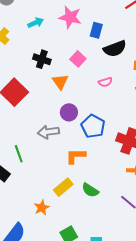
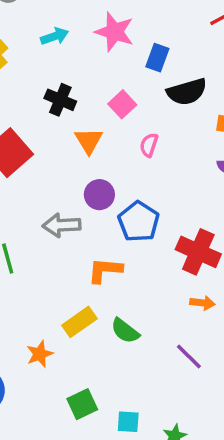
pink semicircle: (105, 82) -> (149, 145), moved, turned 120

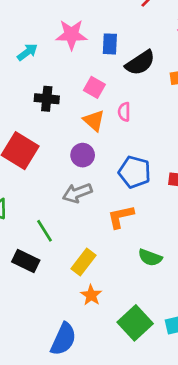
orange triangle: (89, 141) -> (94, 120), moved
purple circle: (99, 195) -> (83, 155), moved
yellow rectangle: (79, 322) -> (83, 262), moved
green square: (82, 404) -> (135, 323), size x1.4

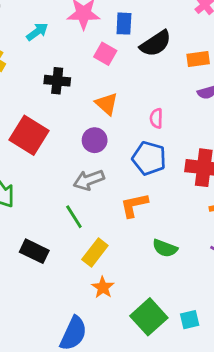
pink square: (94, 87) -> (105, 54), moved
pink semicircle: (124, 112) -> (156, 118), moved
green line: (45, 231) -> (74, 217), moved

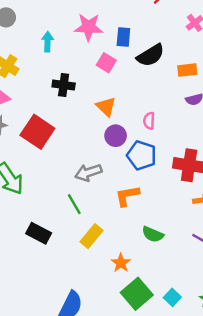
cyan arrow: (37, 32) -> (48, 42), turned -54
purple circle: (95, 140) -> (116, 136), moved
orange star: (103, 287) -> (121, 263), moved
cyan square: (190, 320) -> (172, 297), turned -35

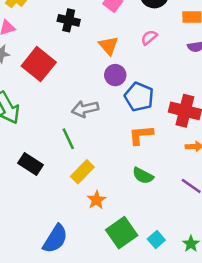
pink semicircle: (149, 121) -> (149, 37), moved, turned 42
orange L-shape: (127, 196) -> (141, 135), moved
orange star: (121, 263) -> (96, 200), moved

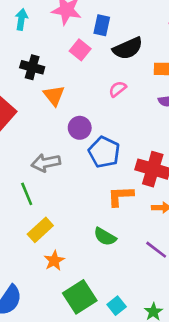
orange triangle: (109, 46) -> (54, 96), moved
orange L-shape: (141, 135) -> (120, 196), moved

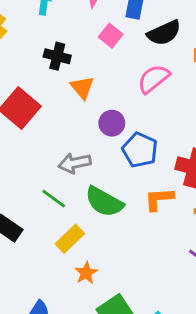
pink semicircle: (118, 89) -> (154, 79), size x1.6
green line: (27, 194) -> (54, 199), turned -30
green semicircle: (105, 237) -> (104, 202), moved, size x1.5

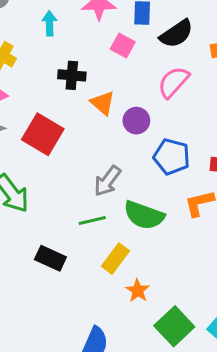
purple circle: (112, 123) -> (136, 121), moved
gray arrow: (75, 163) -> (107, 181), turned -32
green line: (54, 199) -> (92, 221), turned -40

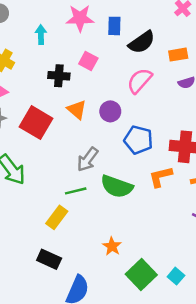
pink square: (123, 46) -> (88, 61), moved
orange triangle: (103, 103) -> (77, 110), moved
black rectangle: (50, 258) -> (49, 259), moved
yellow rectangle: (115, 259) -> (57, 217), moved

